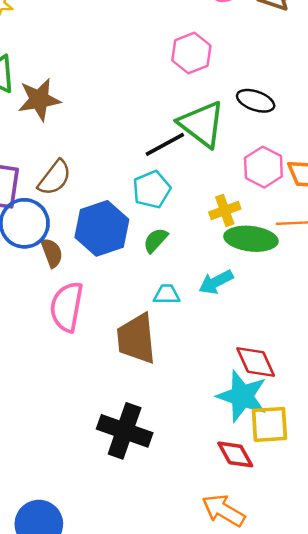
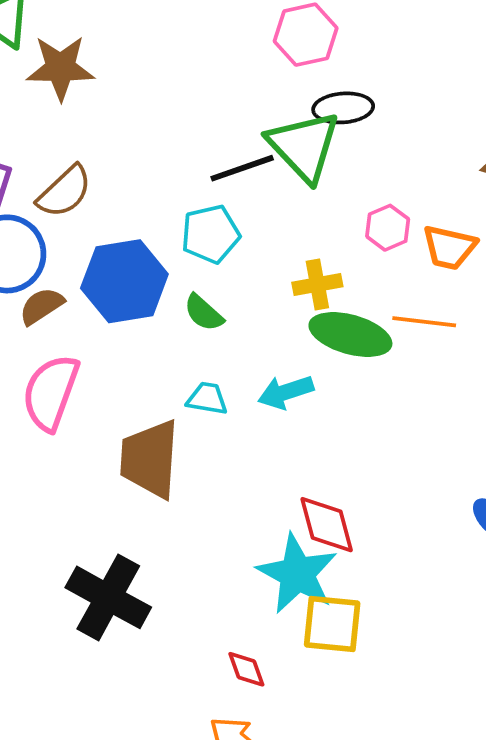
black ellipse: (256, 101) -> (343, 108), moved, turned -33
pink hexagon: (263, 167) -> (388, 228), size x0.7
green semicircle: (155, 240) -> (204, 313), turned -100
brown semicircle: (52, 253) -> (42, 306), turned -112
red diamond: (235, 454) -> (246, 669), moved, size x0.7

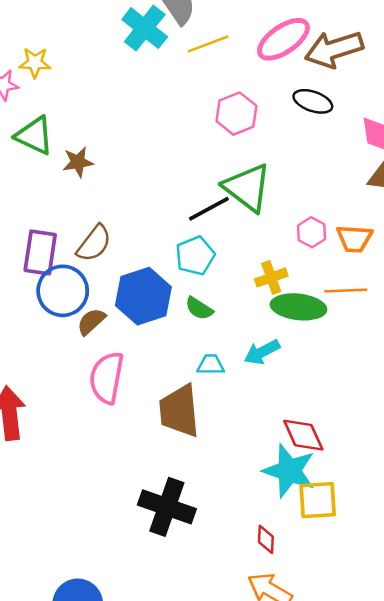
brown star: (60, 68) -> (78, 162), size x0.7
black ellipse: (343, 108) -> (313, 101), moved, turned 33
red diamond: (246, 669) -> (266, 539), turned 32

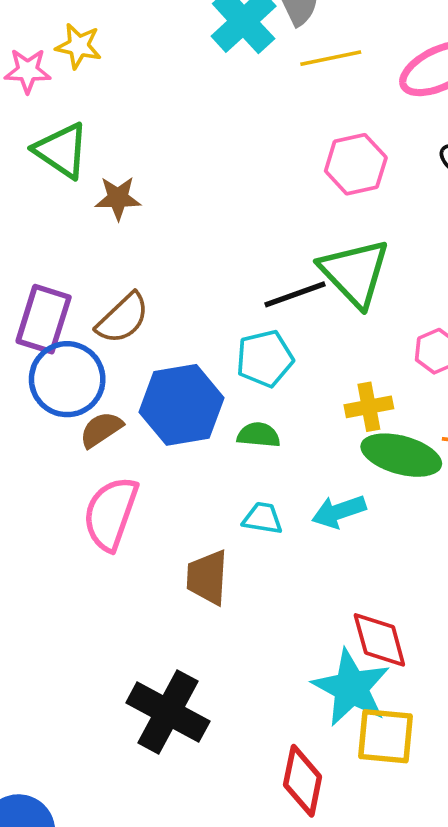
green semicircle: (199, 308) -> (259, 435), turned 144
brown trapezoid: (179, 411) -> (207, 577), size x0.7
red diamond: (266, 539) -> (303, 781), size x1.6

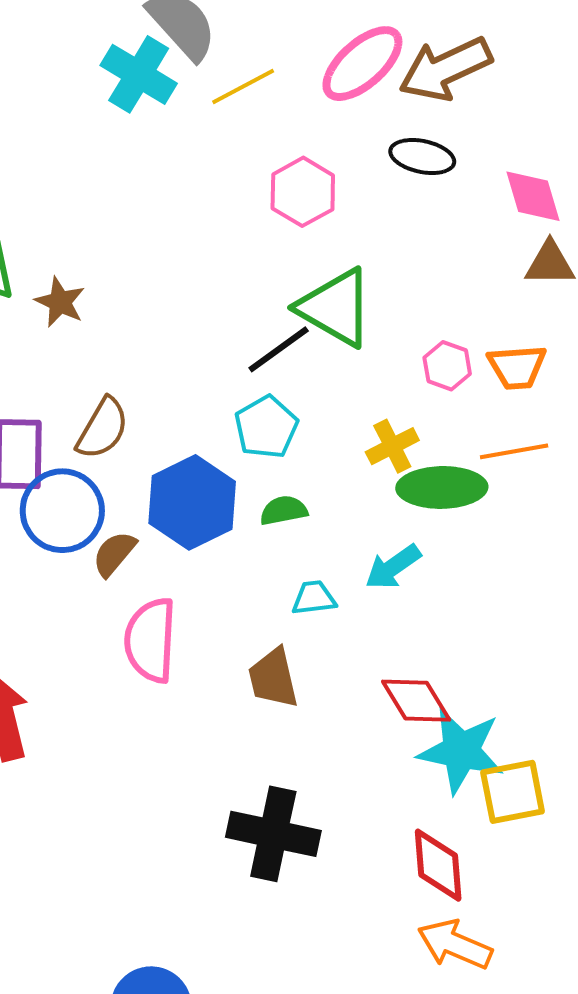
brown star: (118, 198) -> (60, 302), turned -30
red diamond: (379, 640) -> (416, 701), moved

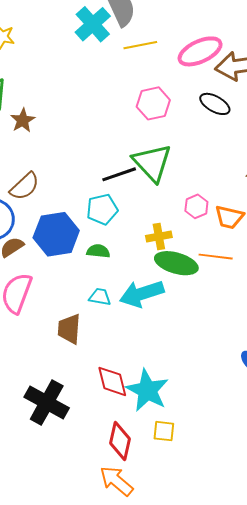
cyan arrow: (393, 567) -> (142, 294), size x1.5
red diamond: (416, 701) -> (112, 381), moved
yellow square: (513, 792) -> (164, 431), moved, size x0.7

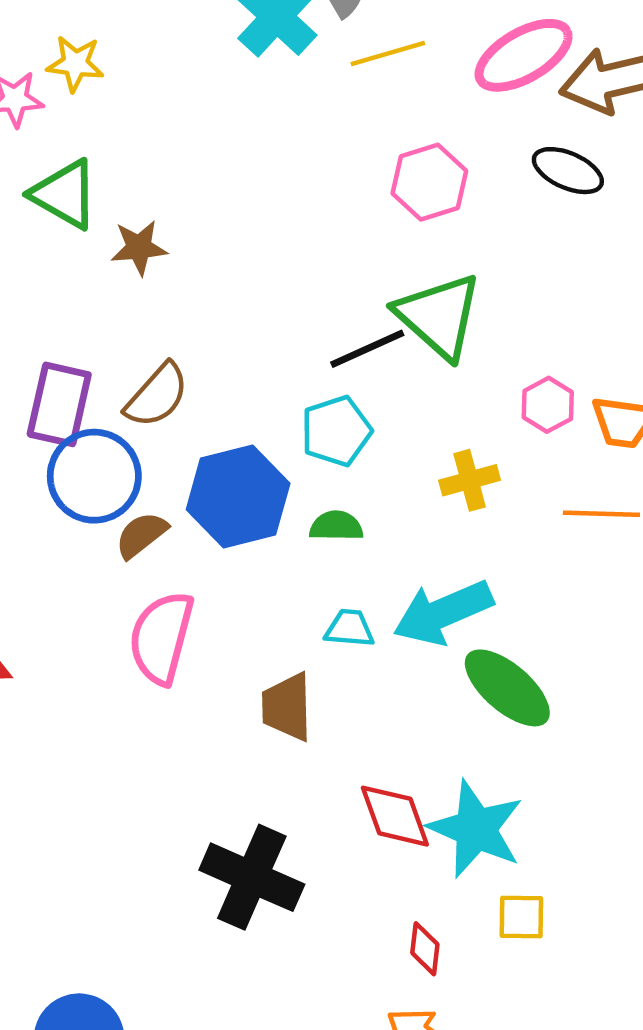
brown star: (23, 120) -> (139, 248), turned 30
green ellipse: (176, 263) -> (507, 688), moved, turned 30
red diamond: (120, 441) -> (425, 949), size x0.6

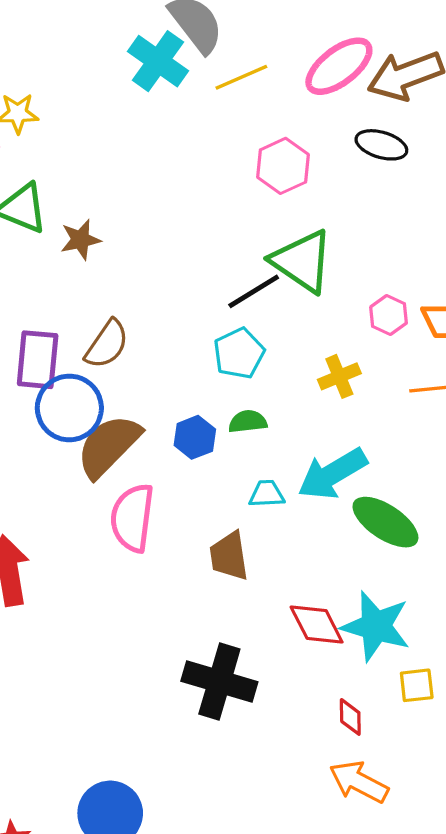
blue hexagon: (238, 497) -> (195, 437), moved, size x0.6
brown semicircle: (141, 535) -> (109, 446), size x1.8

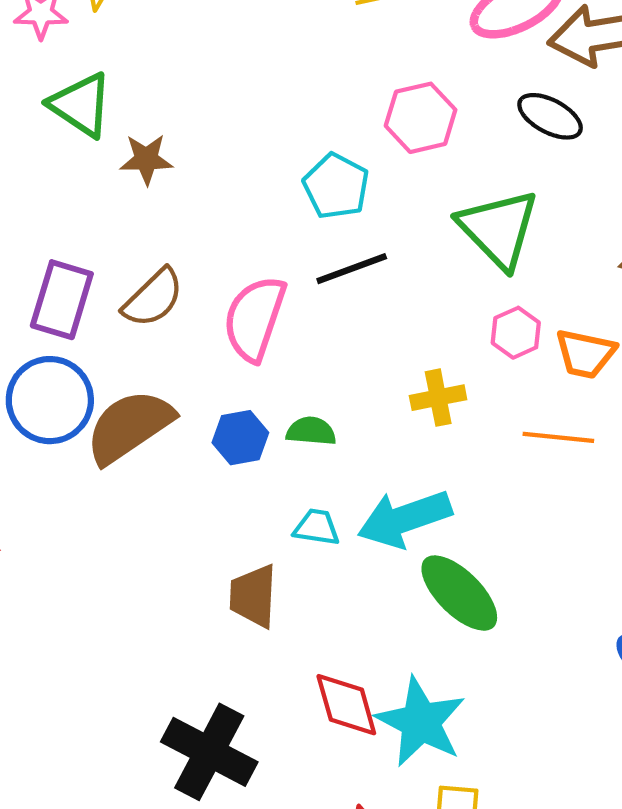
green triangle: (302, 261) -> (498, 229), moved
cyan pentagon: (239, 353) -> (336, 186), moved, turned -30
blue circle: (69, 408) -> (50, 400), moved
pink semicircle: (132, 518) -> (255, 318), moved

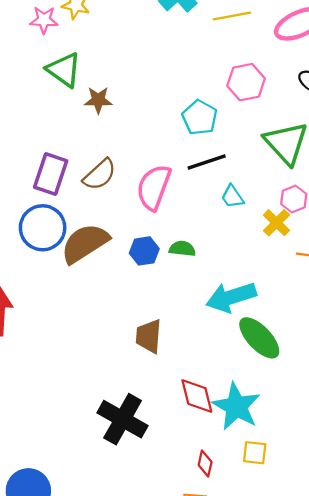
yellow cross: (438, 398) -> (276, 223), moved, turned -36
cyan trapezoid: (317, 527) -> (232, 197), moved, turned -135

